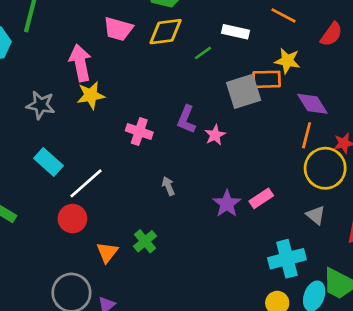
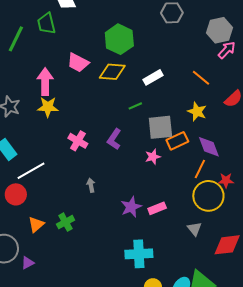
white rectangle: (236, 32) -> (153, 77), moved, turned -54
green line: (203, 53) -> (135, 106), moved
orange rectangle: (267, 79) -> (177, 141), moved, turned -35
pink star: (215, 135) -> (153, 157), moved
cyan cross: (287, 259) -> (139, 254), moved

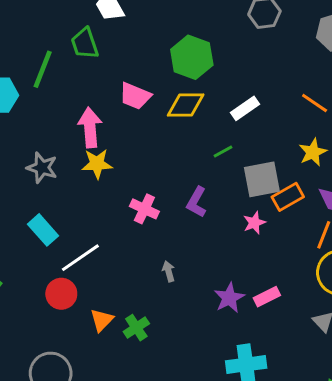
yellow star: (197, 112) -> (313, 152), turned 30
orange triangle: (36, 224) -> (102, 320), moved

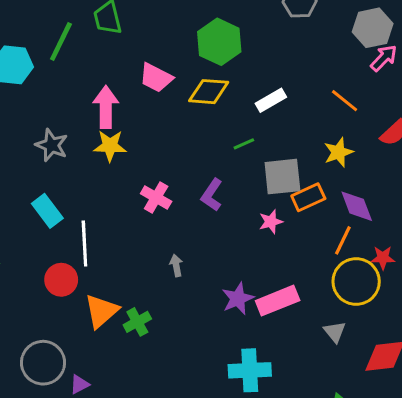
white line: (80, 258) -> (84, 243), turned -63
pink rectangle: (267, 297) -> (278, 301), size x1.5
orange triangle: (102, 320) -> (101, 311), size x1.4

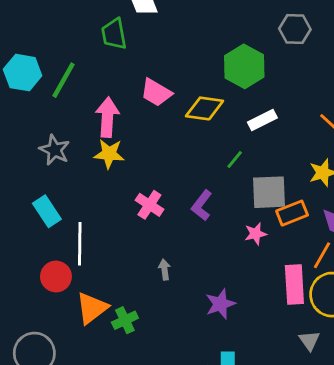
green line: (61, 41) -> (64, 80), moved
green hexagon: (219, 42) -> (244, 66), moved
green line: (244, 144) -> (235, 159), turned -30
pink rectangle: (278, 301) -> (294, 285), moved, turned -75

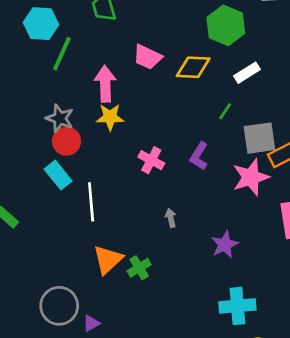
cyan hexagon: (23, 73) -> (41, 24), moved
pink star: (256, 234) -> (251, 177), size x1.8
red circle: (56, 277) -> (66, 141), moved

